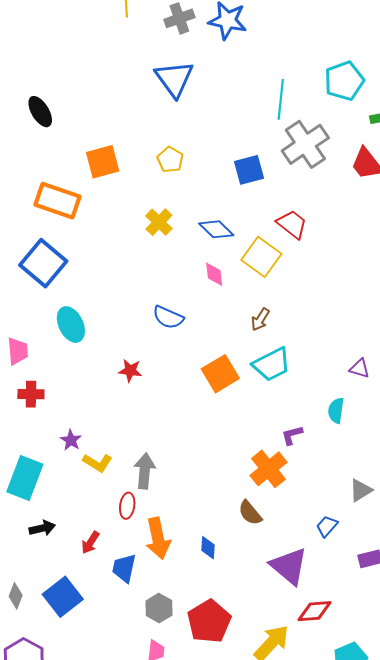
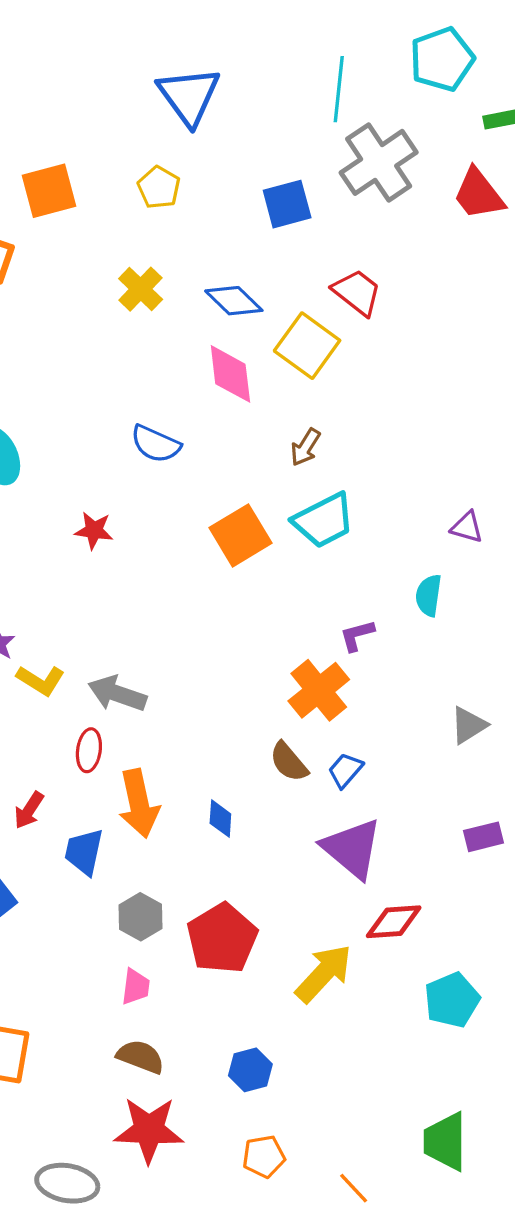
blue triangle: (174, 79) -> (189, 96), moved
pink diamond: (214, 274) -> (230, 374), size x1.5
gray arrow: (145, 471) -> (117, 694), turned -76
blue trapezoid: (327, 526) -> (345, 770), moved

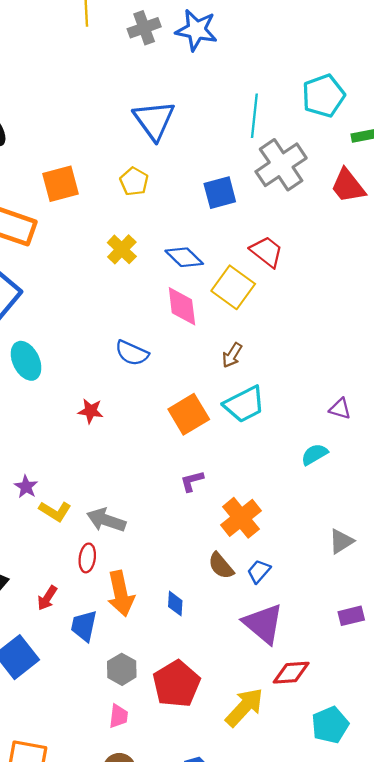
cyan semicircle: (429, 595) -> (314, 454), turned 52
purple L-shape: (357, 635) -> (192, 481), moved

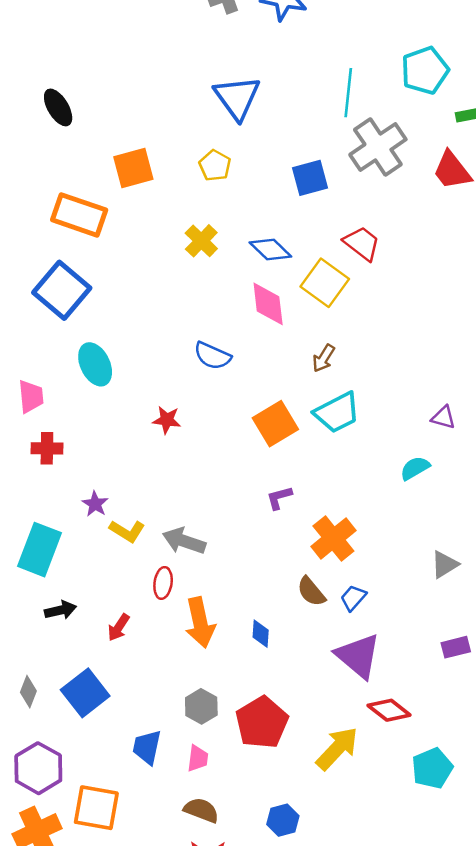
blue trapezoid: (84, 626) -> (147, 747), moved
red diamond: (291, 673) -> (389, 710), turned 42

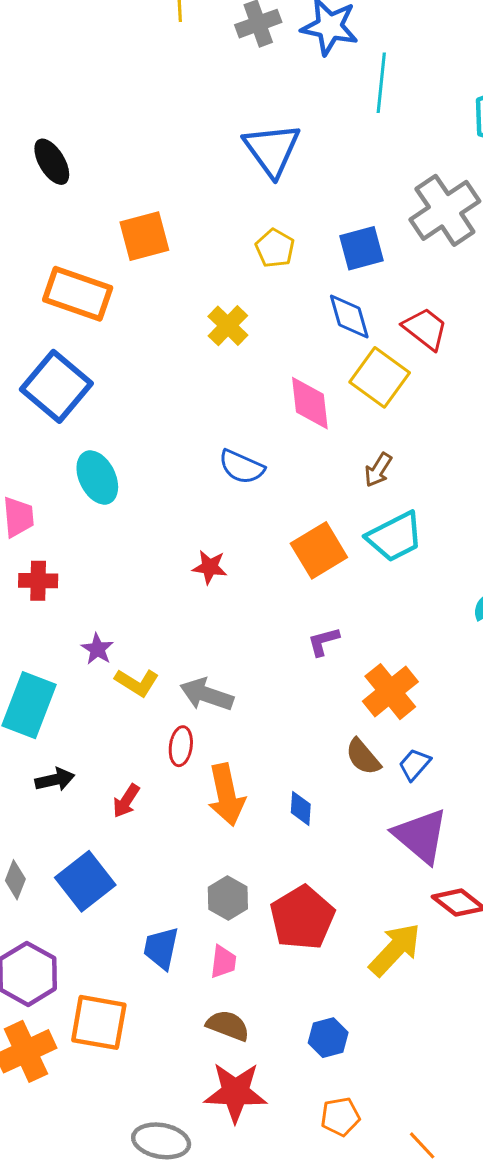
cyan line: (348, 93) -> (381, 83), moved
yellow pentagon: (215, 166) -> (275, 248), moved
blue diamond: (270, 250) -> (349, 317), moved, turned 30
red star: (167, 420) -> (210, 567), moved

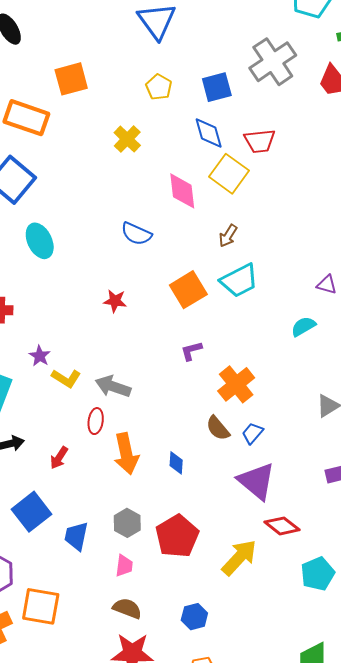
red trapezoid: (425, 329) -> (260, 141), turned 136
blue trapezoid: (161, 948) -> (76, 536), moved

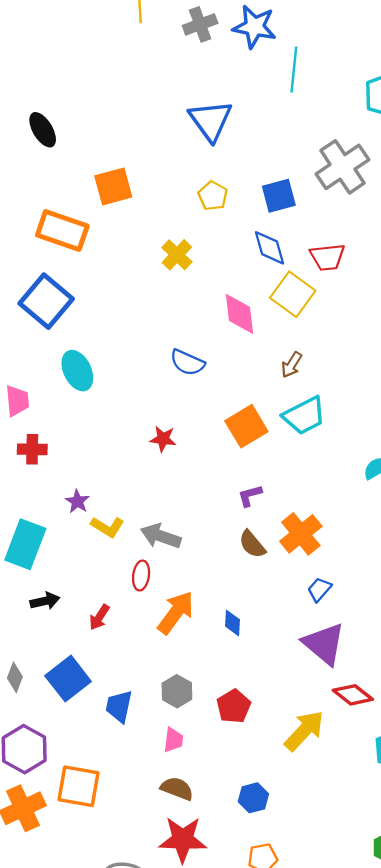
brown semicircle: (218, 428) -> (252, 544), moved
orange arrow: (126, 454) -> (176, 613), turned -132
red pentagon: (177, 536) -> (234, 706), size x0.7

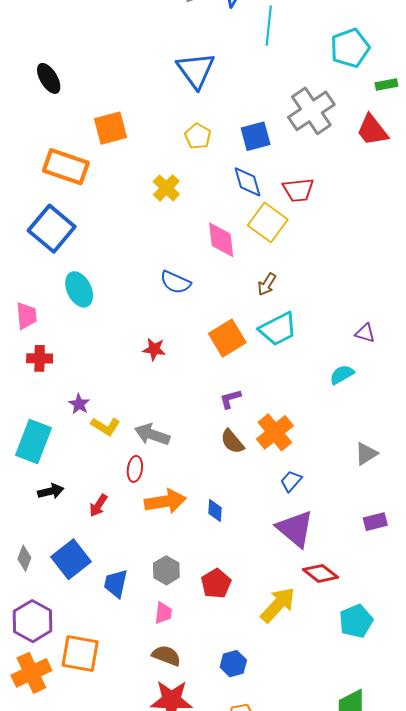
orange arrow: (176, 613) -> (165, 501), turned 45

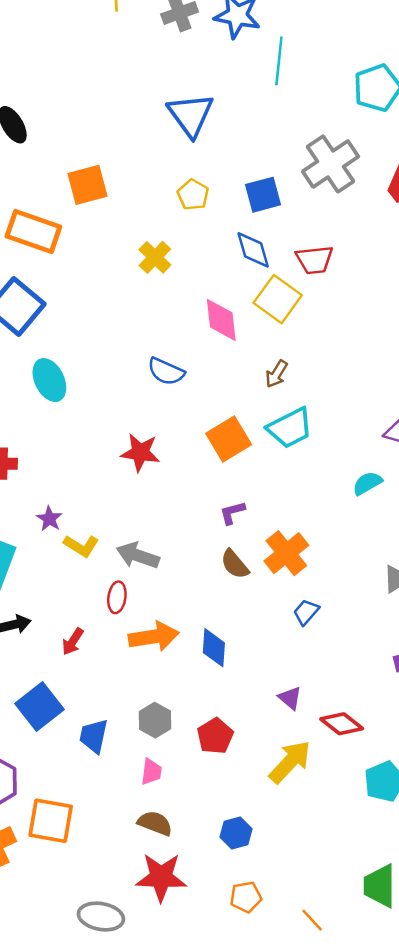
red star: (154, 349) -> (140, 452), size x1.4
blue diamond: (215, 511) -> (214, 648), size x1.4
purple triangle: (295, 529) -> (290, 698), moved, size x0.5

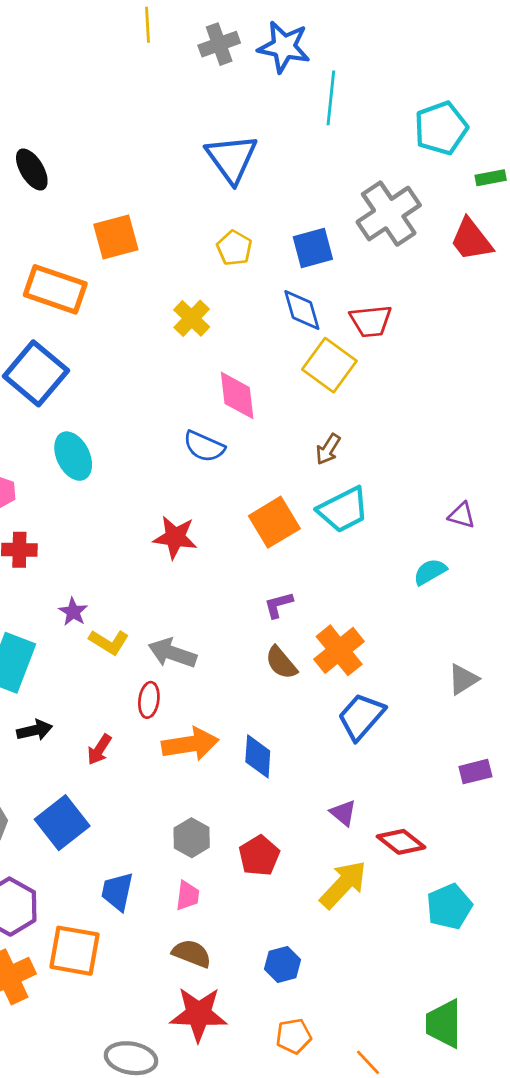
pink diamond: (221, 320) -> (237, 395), moved
blue trapezoid: (306, 612) -> (361, 716), size x1.6
blue trapezoid: (94, 736) -> (117, 891), moved

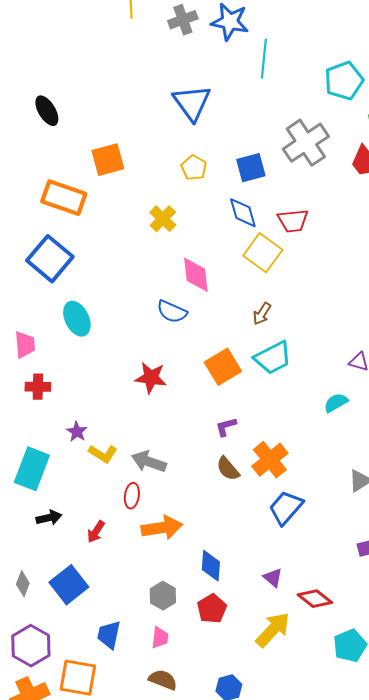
blue diamond: (258, 756) -> (211, 566), moved

